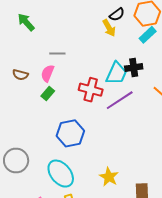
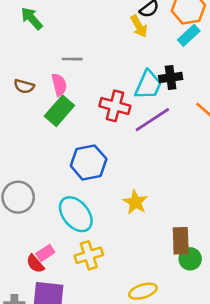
pink semicircle: (47, 73) -> (59, 85), turned 144
green rectangle: (48, 94) -> (59, 111), size x1.6
yellow star: (109, 177) -> (135, 202), moved

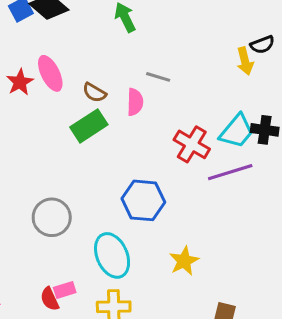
green rectangle: (59, 111) -> (89, 126), moved

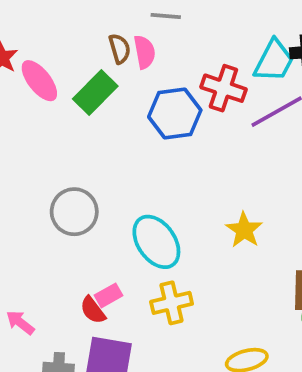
pink ellipse: (50, 73) -> (39, 81), moved
brown semicircle: (94, 93) -> (120, 49), moved, turned -125
blue hexagon: (143, 200) -> (175, 113), moved

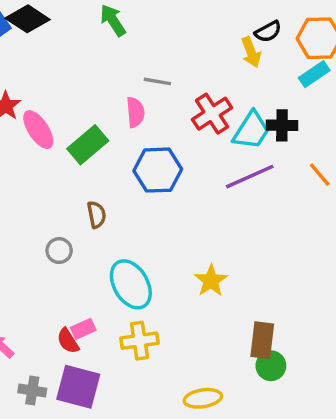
brown semicircle: (120, 49) -> (96, 215), moved
red cross: (223, 88) -> (212, 114), moved, turned 33
gray circle: (74, 212) -> (59, 251), size x0.6

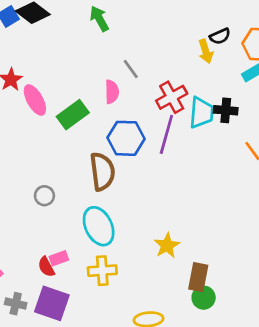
gray line: (157, 81) -> (131, 69), turned 40
cyan trapezoid: (251, 131) -> (201, 113), turned -32
purple line: (250, 177) -> (166, 134), moved, turned -54
brown semicircle: (96, 215) -> (102, 172), moved, size x1.8
yellow star: (211, 281) -> (167, 246), moved

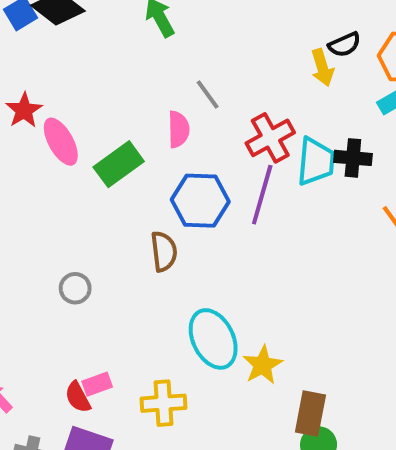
brown semicircle: (102, 172) -> (164, 251), size x0.7
cyan ellipse: (99, 226) -> (213, 339), moved

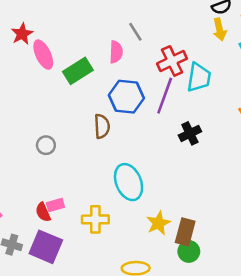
yellow arrow: (322, 68) -> (220, 29), moved
black cross: (353, 158) -> (190, 133), moved, turned -35
yellow star: (263, 365) -> (158, 223), moved

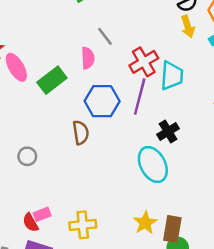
cyan ellipse: (129, 182) -> (153, 164), moved

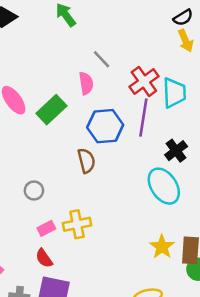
pink rectangle: (42, 214) -> (46, 228), moved
yellow cross: (83, 225) -> (77, 224), moved

